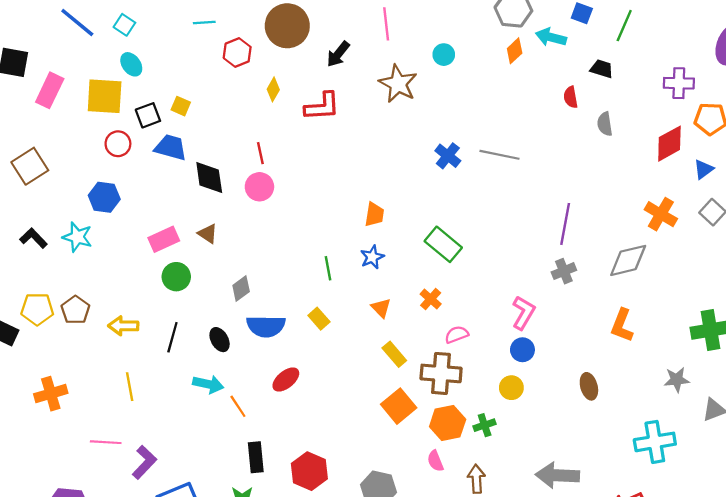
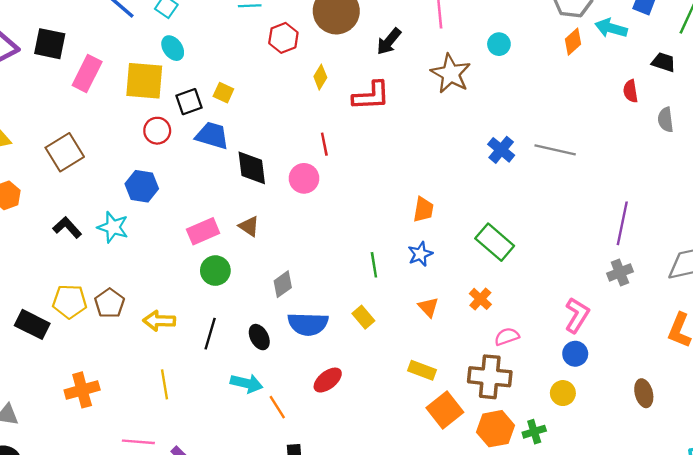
red line: (260, 153) -> (324, 144), moved
yellow rectangle: (394, 354) -> (422, 370), moved, turned -30

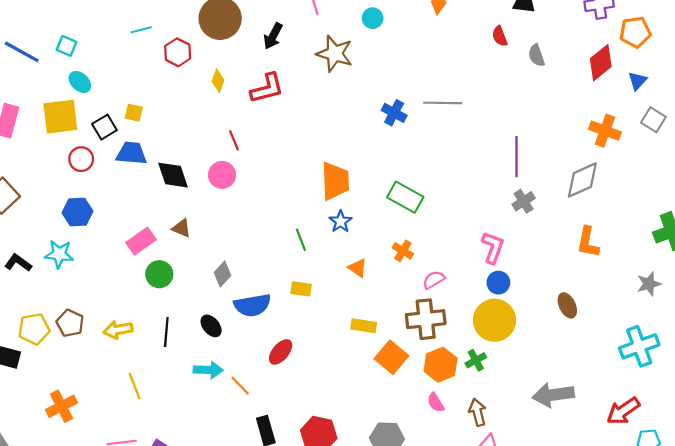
orange trapezoid: (423, 210) -> (335, 181), size x1.6
yellow rectangle: (363, 317) -> (301, 289), turned -30
yellow circle: (563, 393) -> (495, 320), size x1.8

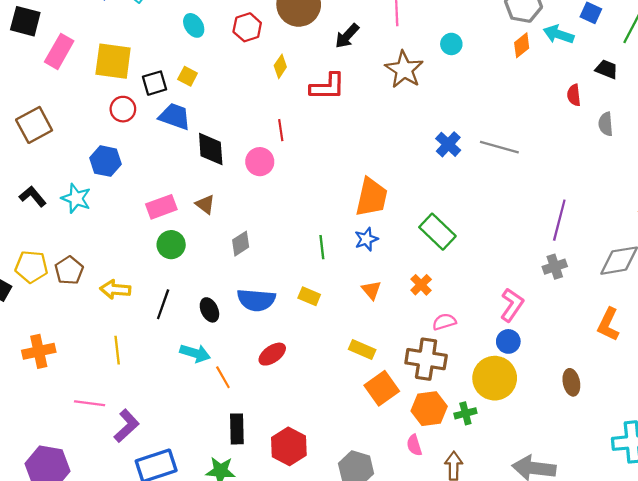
cyan ellipse: (80, 82) -> (194, 25), moved
gray diamond: (222, 274) -> (241, 244), moved

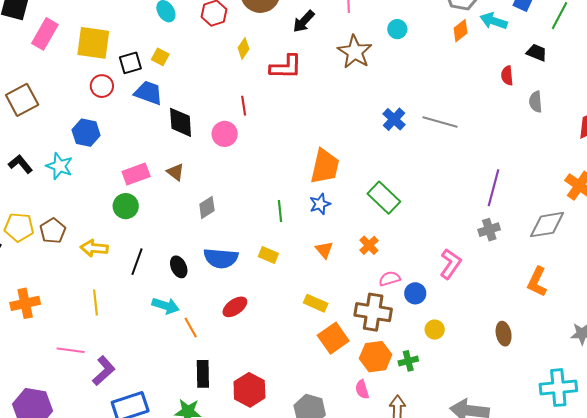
green circle: (171, 245) -> (126, 206), moved
blue circle: (508, 341) -> (415, 293), moved
yellow circle: (495, 378) -> (435, 330), size x0.5

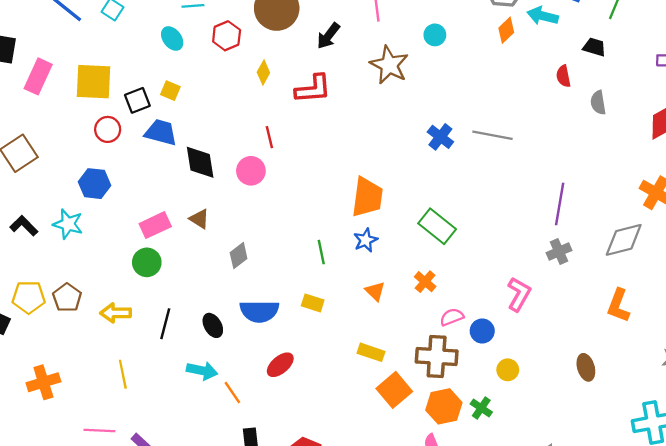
green cross: (408, 361) -> (481, 408), turned -36

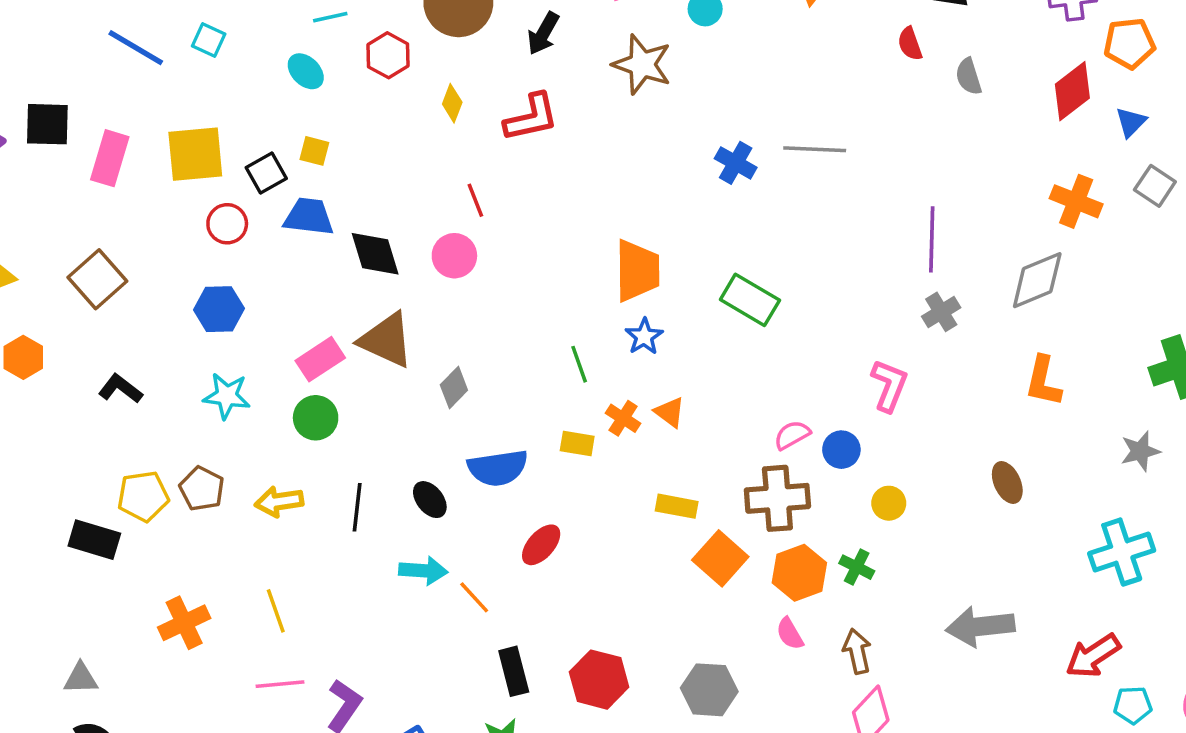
brown triangle: (199, 219) -> (386, 340), size x1.8
cyan star: (68, 224) -> (227, 396), moved
orange cross: (425, 282) -> (623, 418), moved
yellow line: (123, 374) -> (276, 611), moved

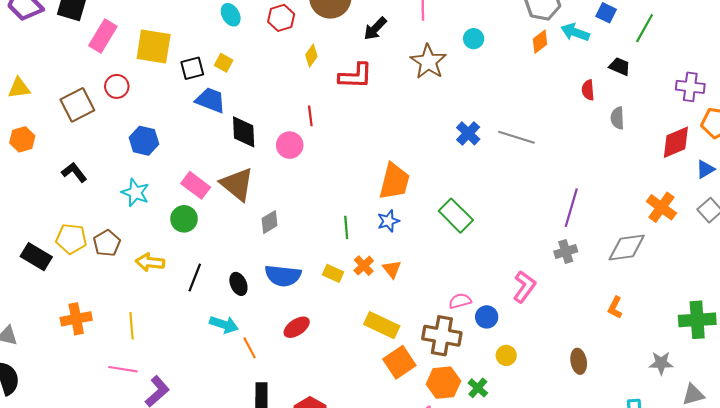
red circle: (227, 224) -> (117, 86), moved
pink rectangle: (320, 359) -> (196, 185), turned 56
orange L-shape: (1043, 381) -> (615, 308), size x0.7
yellow rectangle: (677, 506) -> (382, 325), size x1.4

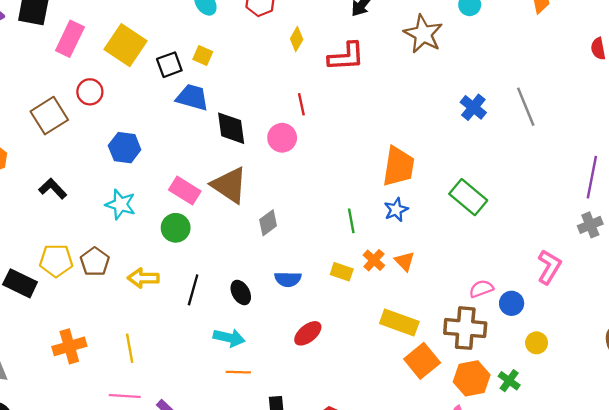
yellow square: (154, 47) -> (126, 45), turned 30
gray line: (516, 137) -> (526, 107), turned 56
blue semicircle: (283, 276) -> (288, 279), size x0.7
orange line: (250, 348) -> (238, 372), moved, turned -55

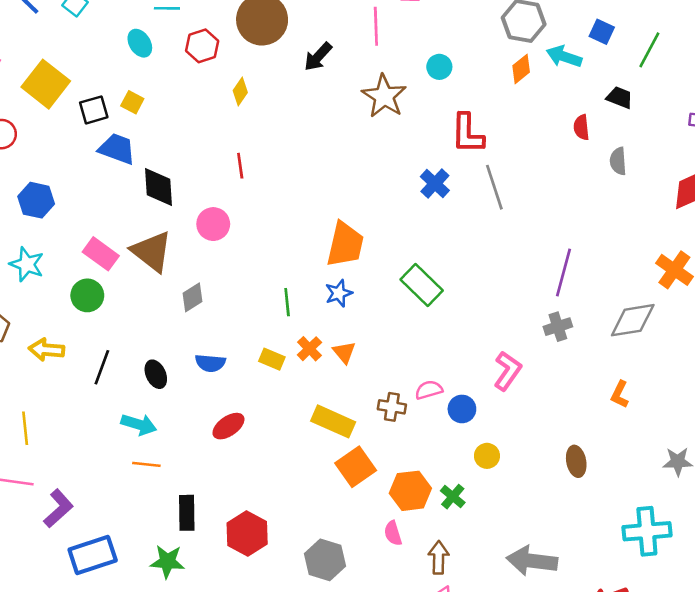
red L-shape: (346, 57) -> (467, 134), moved, turned 90
pink circle: (282, 138) -> (213, 224), moved
brown cross: (465, 328) -> (392, 407), moved, size x0.6

